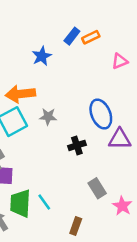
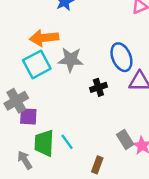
gray star: (48, 117) -> (71, 60), size x1.5
gray rectangle: (97, 188) -> (125, 139), moved

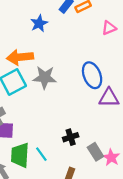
black cross: (98, 87) -> (71, 137), moved

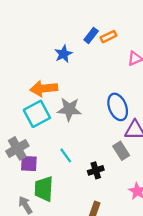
gray rectangle: (95, 152) -> (121, 151), moved
cyan line: (41, 154) -> (66, 155), moved

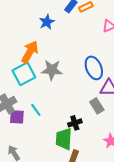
orange arrow: (44, 88) -> (30, 52), turned 125
cyan line: (66, 155) -> (36, 110), moved
green trapezoid: (44, 189) -> (64, 139), moved

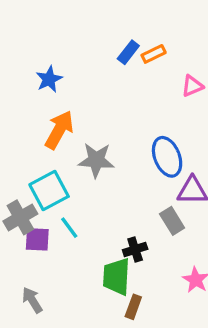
blue star: (47, 22) -> (49, 79), moved
cyan square: (24, 74) -> (49, 191), moved

